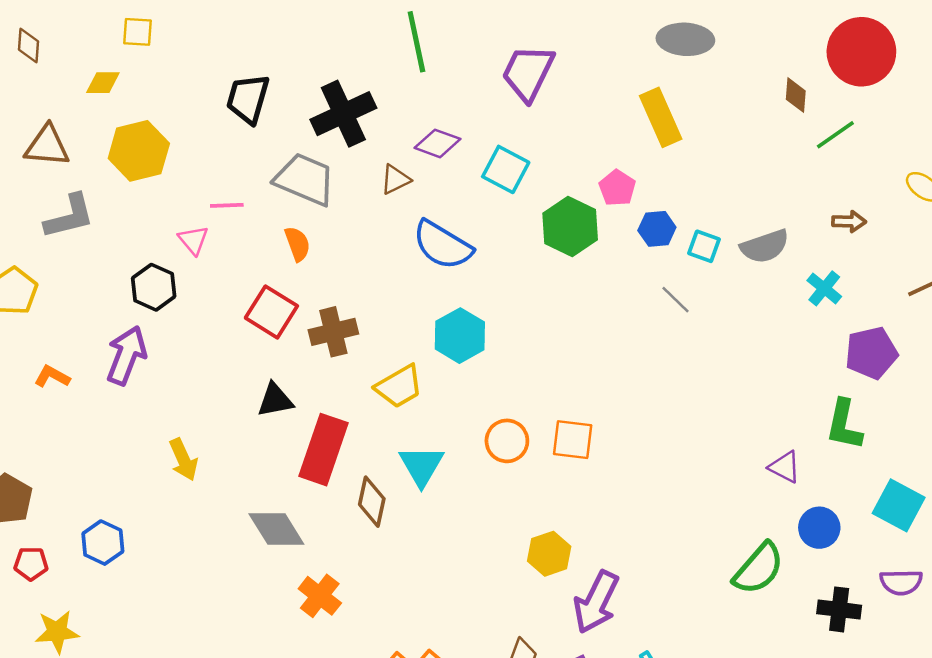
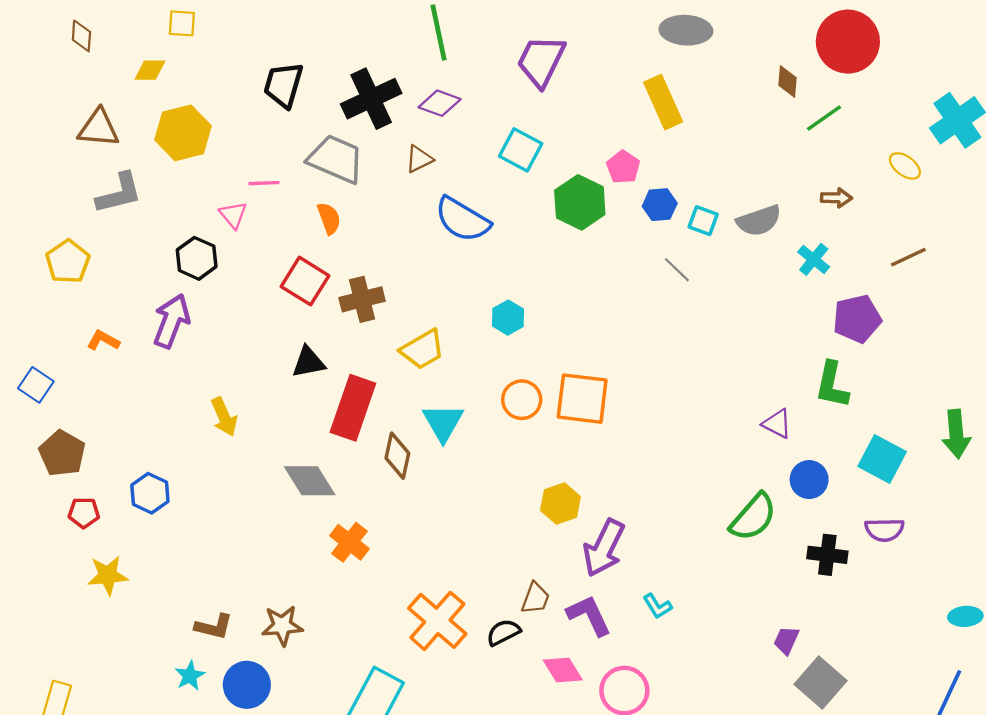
purple diamond: (438, 143) -> (440, 103), moved
cyan hexagon: (460, 336) -> (508, 318), moved, size x0.7
orange square: (573, 440) -> (582, 399), size x1.4

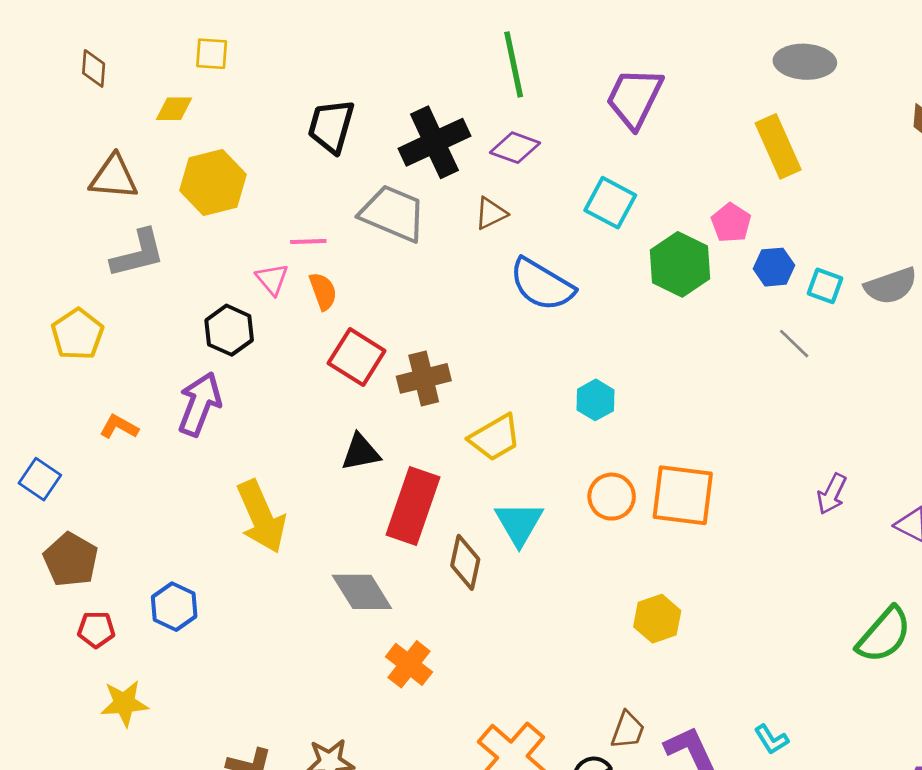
orange semicircle: (329, 218) -> (323, 291), moved
yellow arrow: (224, 417) -> (261, 517), size x1.6
purple arrow: (604, 548) -> (832, 494), moved, size x0.6

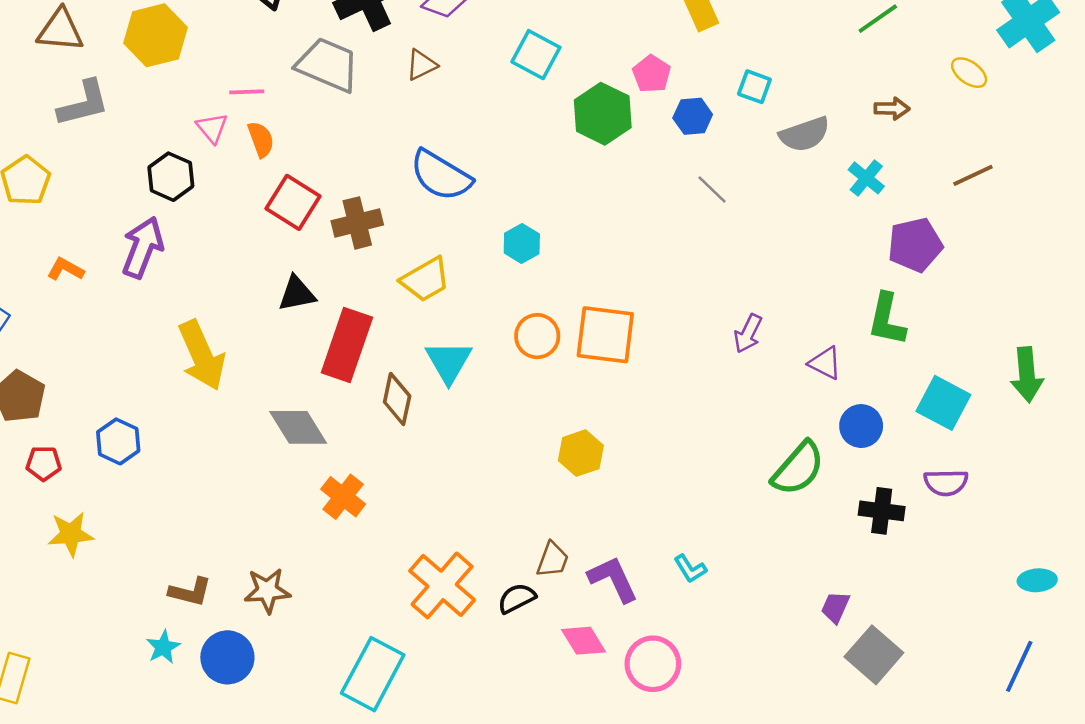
blue semicircle: (542, 285) -> (441, 175), moved
cyan square: (825, 286) -> (754, 87), moved

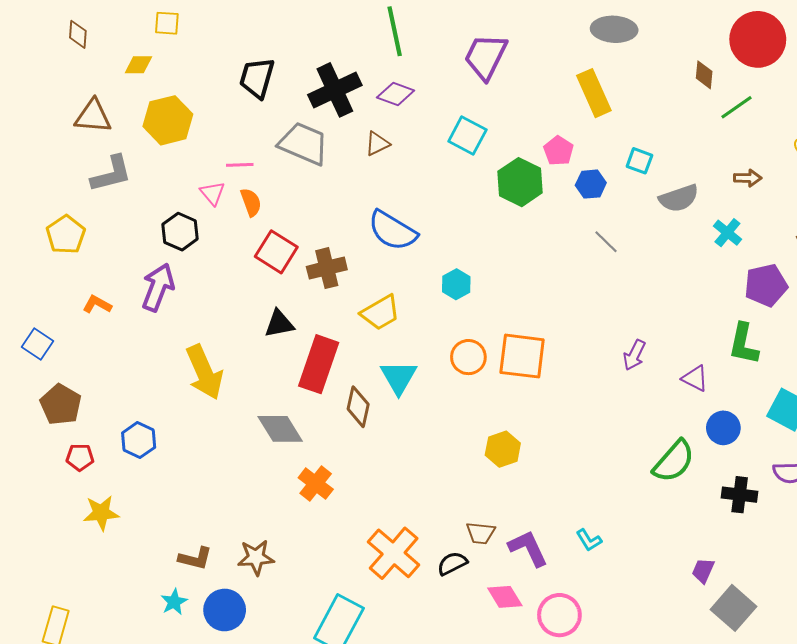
brown trapezoid: (553, 560) -> (481, 533), turned 76

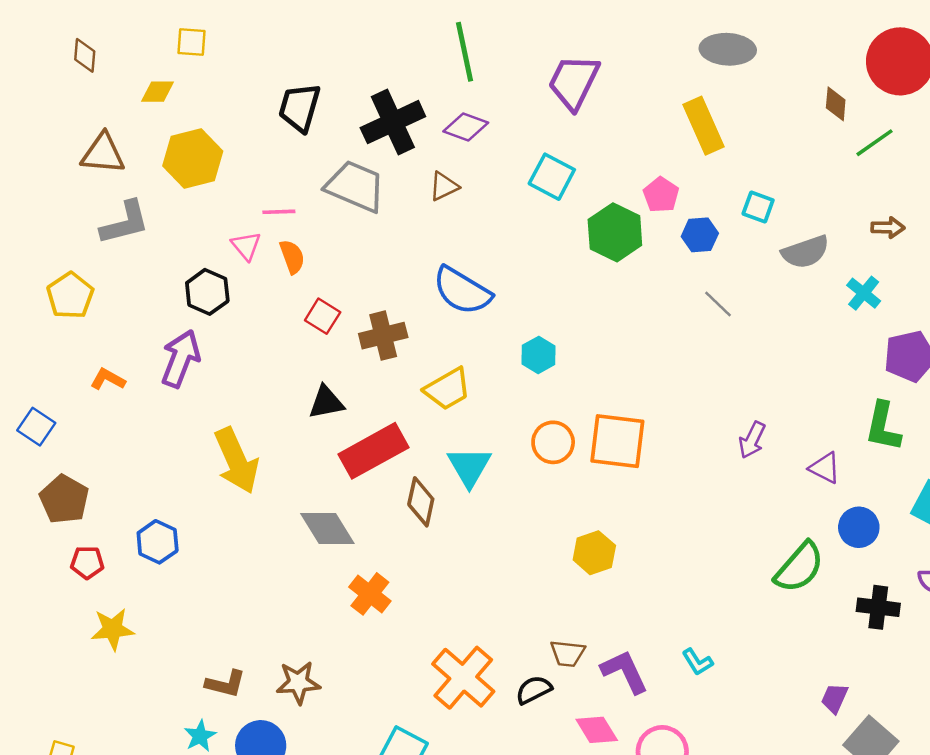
red square: (276, 252) -> (323, 316), size x0.7
red rectangle: (319, 364) -> (374, 451), turned 42

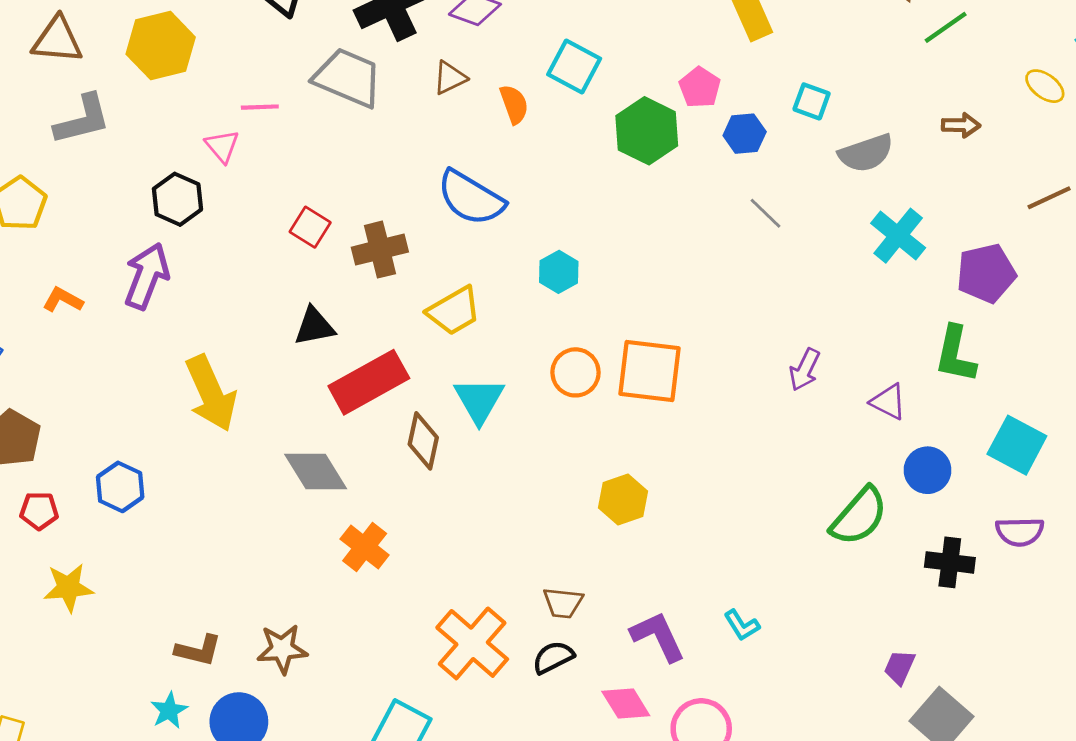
orange semicircle: (292, 257) -> (514, 104), moved
cyan cross: (864, 293) -> (898, 236), moved, size x1.4
brown trapezoid: (568, 653) -> (563, 603), moved

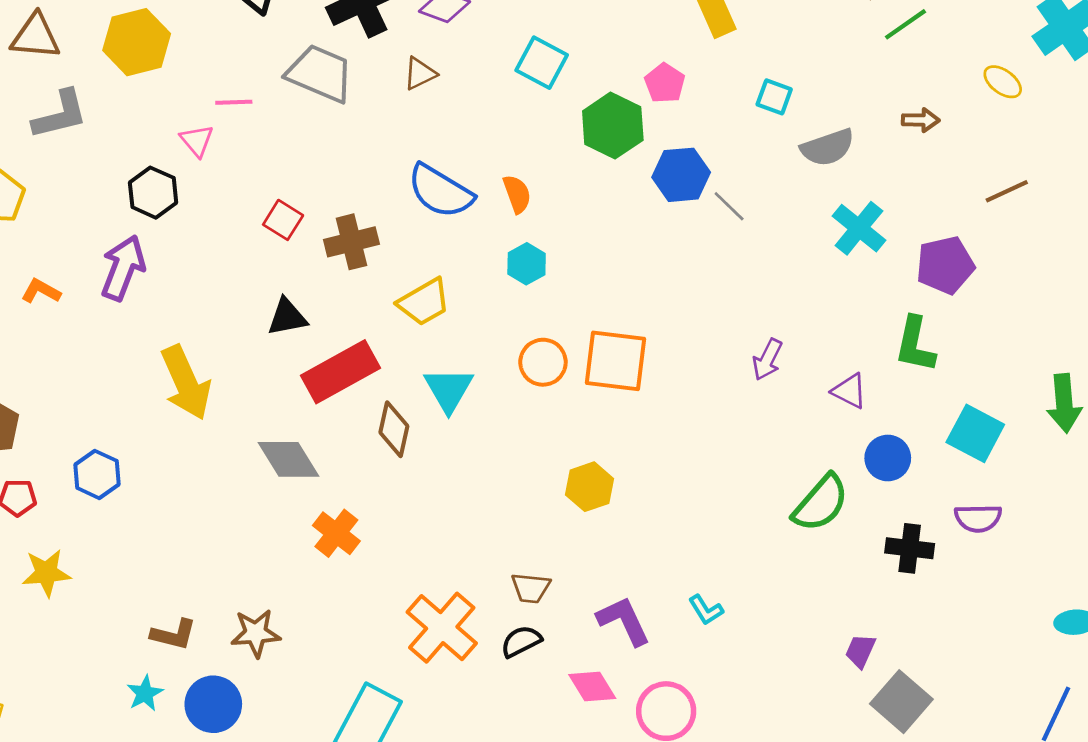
orange semicircle: (514, 104) -> (517, 194), moved
blue hexagon: (745, 134) -> (681, 175), moved, size x1.4

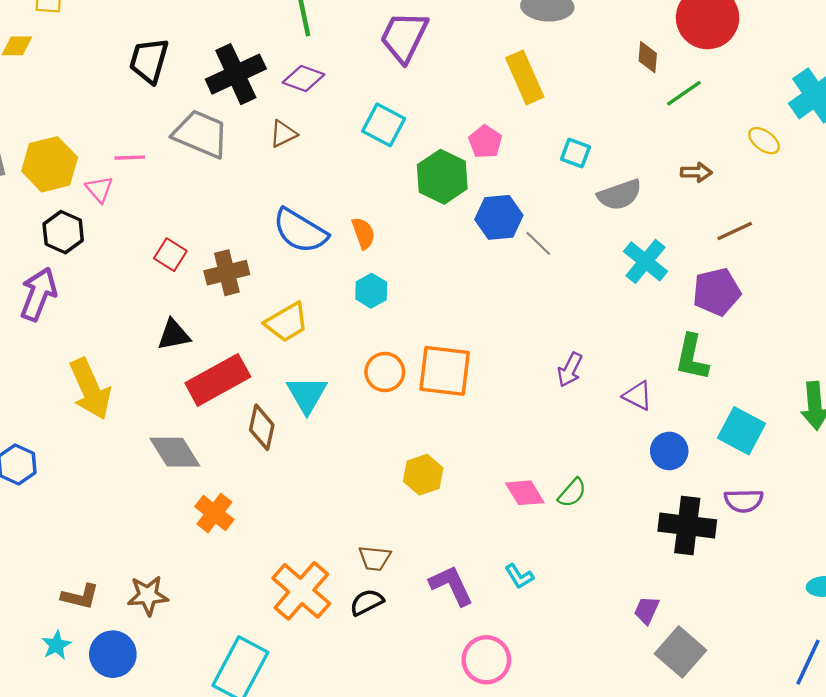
yellow hexagon: (137, 42) -> (50, 164), moved
brown line: (1007, 191) -> (735, 231), moved
green semicircle: (821, 503) -> (572, 493), moved, size x0.6
black cross: (910, 548) -> (687, 525), size x1.4
pink diamond: (592, 686) -> (525, 493), moved

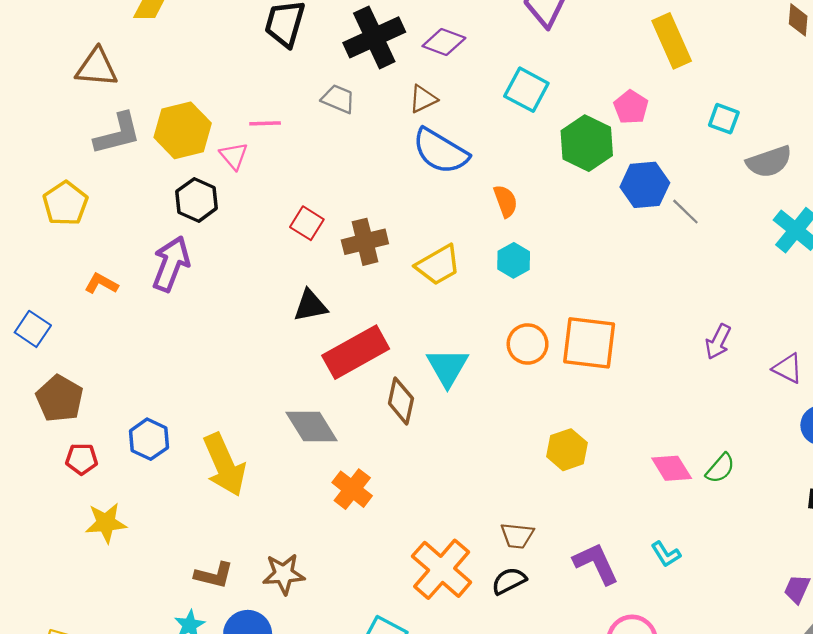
gray trapezoid: (201, 134) -> (338, 99), size x0.6
blue semicircle: (300, 231) -> (440, 151), moved
yellow trapezoid: (287, 322) -> (438, 265), moved
yellow arrow: (90, 389) -> (224, 465), moved

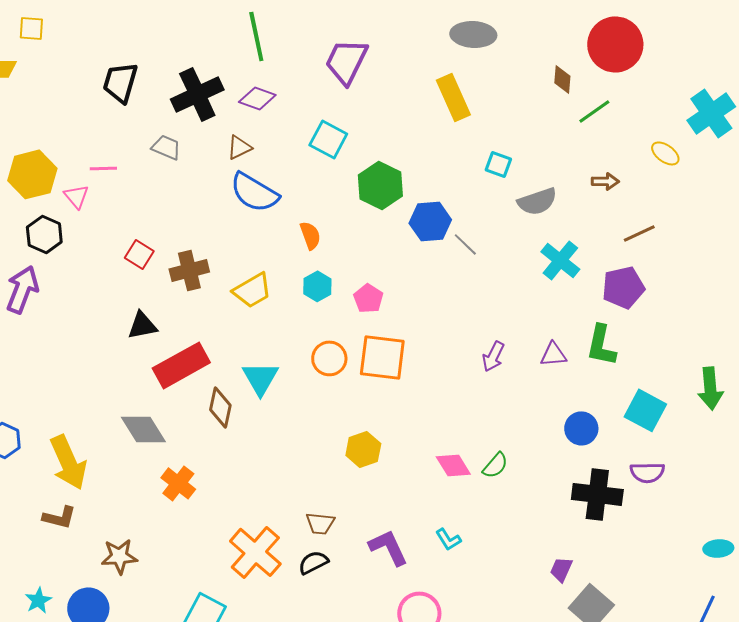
pink pentagon: (631, 107) -> (368, 298), moved
purple triangle: (788, 368) -> (553, 354), moved, turned -32
brown L-shape: (214, 575) -> (59, 517), moved

